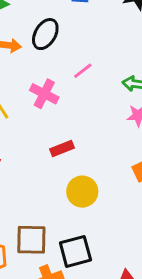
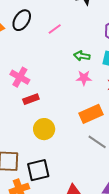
pink line: (83, 71) -> (55, 29), moved
pink cross: (44, 94) -> (20, 77), moved

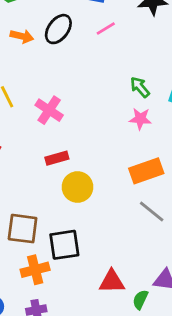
pink line: (55, 29) -> (106, 28), moved
green arrow: (82, 56) -> (140, 87), turned 35
red rectangle: (31, 99) -> (57, 158), moved

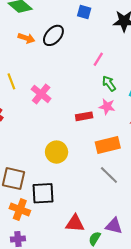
pink line: (106, 28) -> (98, 59), moved, turned -32
red rectangle: (57, 158) -> (84, 116), moved
orange cross: (35, 270) -> (20, 210), turned 30

